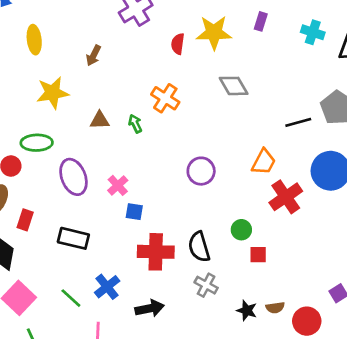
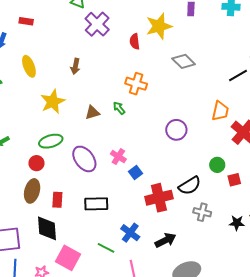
blue square: (134, 212) -> (136, 172), turned -32
black semicircle: (199, 247) -> (190, 186), turned -90

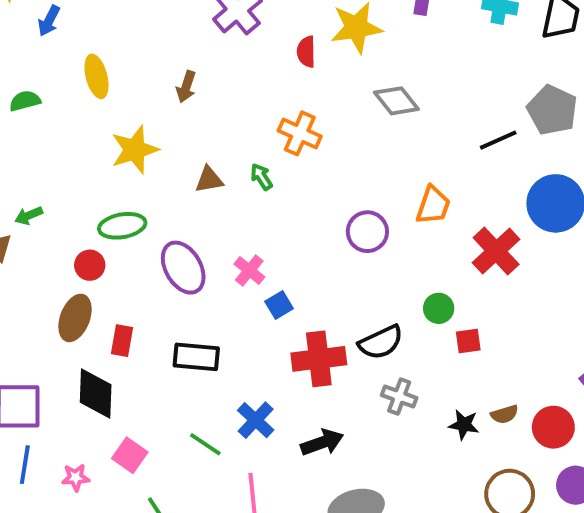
orange trapezoid: (220, 111) -> (433, 205), moved
pink square: (68, 258) -> (130, 455), size x0.7

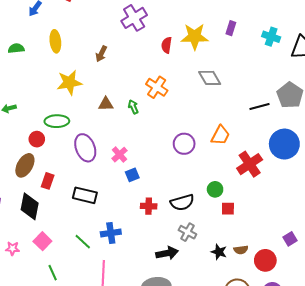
red cross: (319, 359) -> (149, 206), size x0.6
blue cross: (256, 420) -> (111, 233), turned 30
black arrow: (322, 442) -> (167, 253), moved

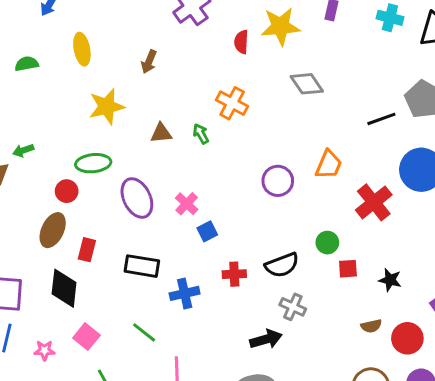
blue cross: (111, 233) -> (185, 293), moved
black star: (219, 252) -> (390, 280), moved

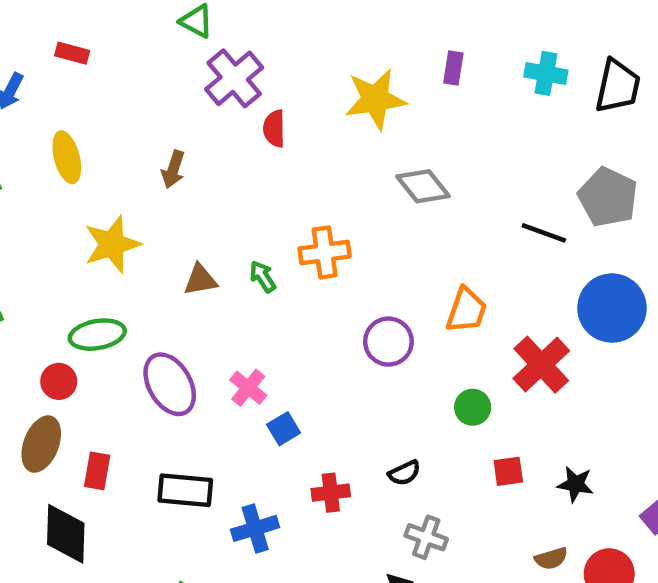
red semicircle: (241, 42) -> (274, 129), moved
orange cross: (232, 103) -> (325, 252), moved, turned -32
black line: (381, 119) -> (544, 233), turned 44
green circle: (327, 243) -> (473, 407), moved
black semicircle: (282, 265) -> (404, 473), size x0.6

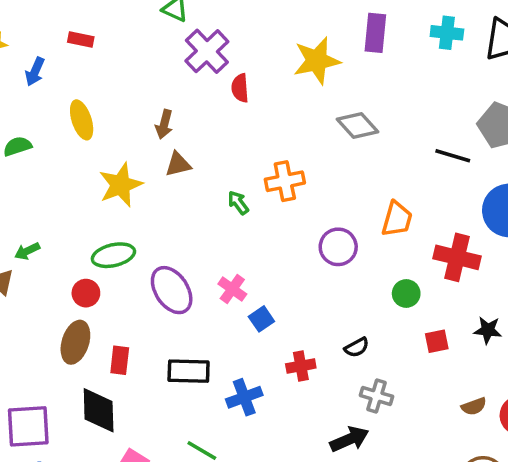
purple rectangle: (453, 68) -> (375, 33), size x1.5
brown triangle: (200, 280) -> (178, 164), moved
red cross: (541, 365) -> (457, 257), turned -30
black star: (575, 484) -> (488, 330), moved

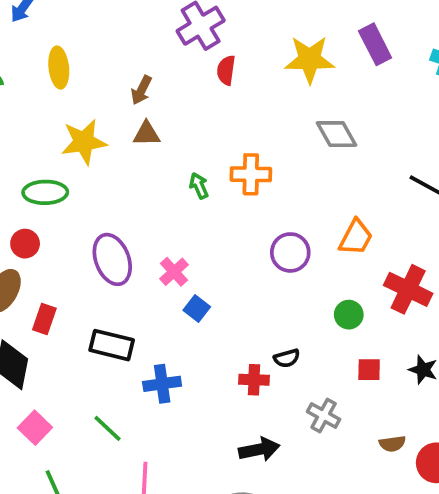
purple rectangle: (375, 33) -> (375, 44), turned -45
green ellipse: (113, 255) -> (45, 192), moved
blue square: (261, 319) -> (197, 308), turned -30
red cross: (301, 366) -> (254, 380), moved
gray cross: (376, 396) -> (324, 415), moved

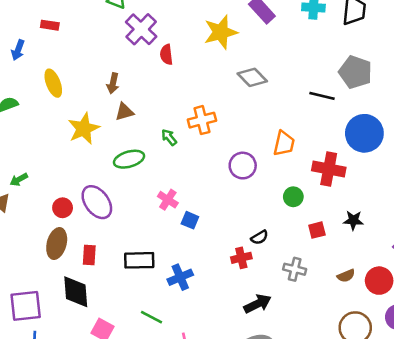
green ellipse: (45, 192) -> (129, 159), moved
purple ellipse: (112, 259) -> (97, 202), moved

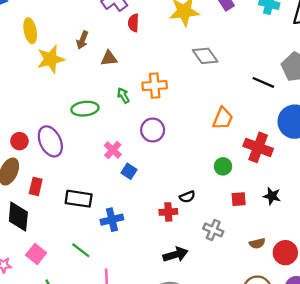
brown triangle: (124, 112) -> (109, 58), moved
yellow star: (84, 129) -> (51, 59), moved
purple circle: (243, 166) -> (153, 130), moved

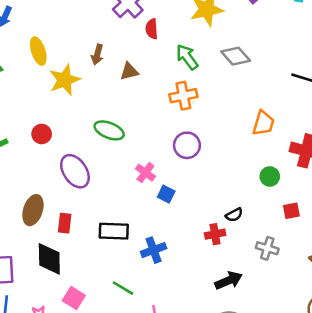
green arrow: (123, 96) -> (187, 57), moved, size x1.5
green ellipse: (85, 109) -> (109, 130), turned 35
red circle: (19, 141) -> (42, 134), moved

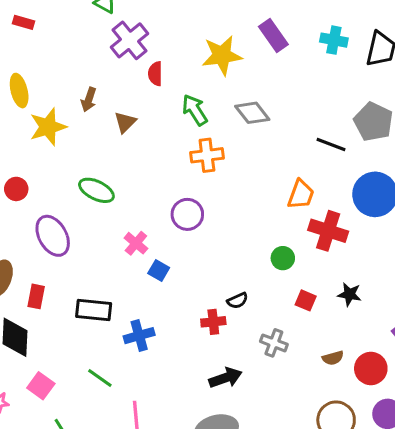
brown triangle: (129, 71) -> (125, 122), turned -36
orange cross: (183, 96) -> (207, 155), moved
orange trapezoid: (263, 123) -> (301, 195), moved
red square: (291, 211) -> (306, 300), turned 30

